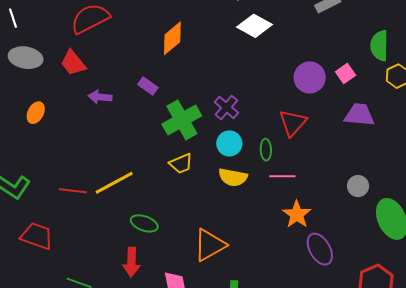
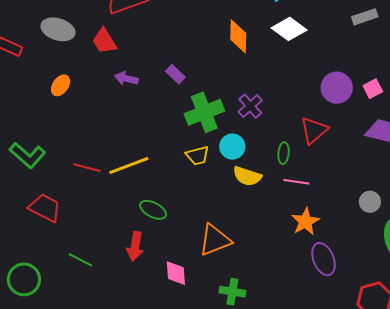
orange diamond: (172, 38) -> (238, 36), moved, turned -56
cyan circle: (229, 143) -> (232, 147), moved

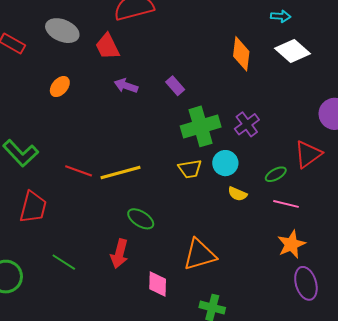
green ellipse: (284, 153) -> (276, 174), turned 50
yellow semicircle: (247, 176) -> (237, 194), size x0.7
red trapezoid: (45, 208) -> (33, 207), turned 72

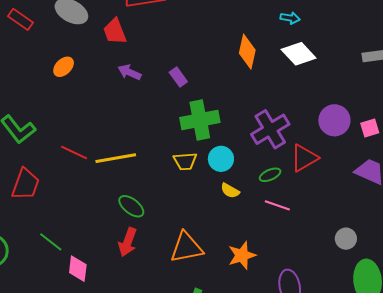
purple cross: (247, 124) -> (270, 129), moved, size x1.5
orange star: (291, 244) -> (242, 255), moved
red arrow: (119, 254) -> (128, 242), moved
pink diamond: (158, 284) -> (78, 269), moved

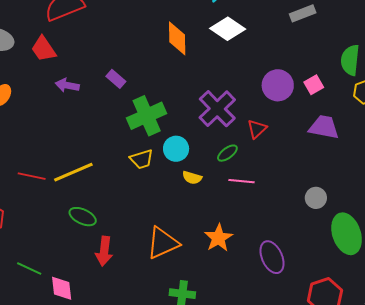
red triangle: (304, 158) -> (257, 129), size x0.7
green ellipse: (131, 206) -> (83, 217), moved

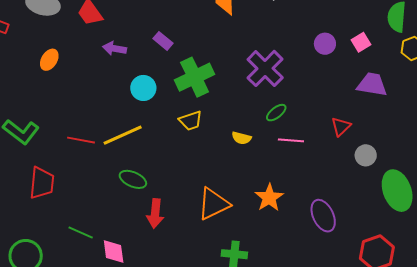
purple circle: (278, 85) -> (325, 44), size x0.7
red triangle: (257, 129) -> (341, 127), moved
cyan circle: (176, 149) -> (143, 88), moved

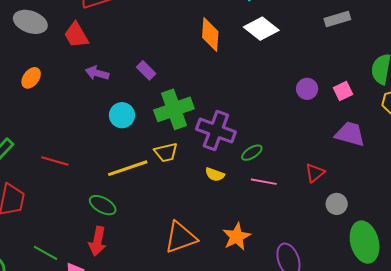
purple cross: (265, 68) -> (216, 131), moved, turned -30
yellow line: (123, 135) -> (128, 168), moved
red arrow: (155, 213) -> (98, 241), moved

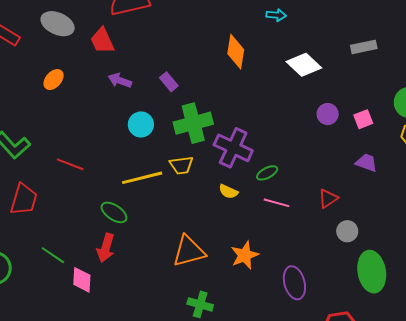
white diamond: (261, 29) -> (304, 65), moved
purple trapezoid: (350, 134) -> (366, 163), size x0.7

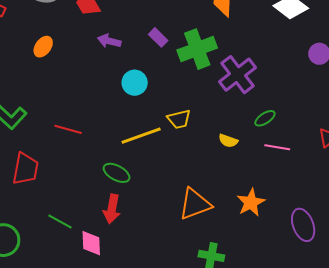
green cross: (193, 123) -> (197, 49), moved
purple cross: (233, 148) -> (237, 75), moved, turned 33

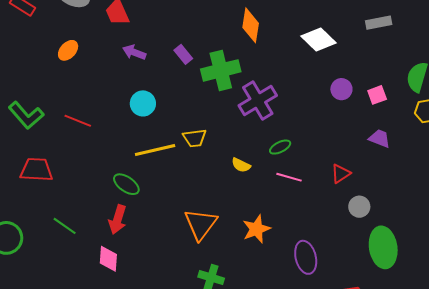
cyan circle: (135, 83) -> (143, 103), moved
red line: (68, 129) -> (78, 121), moved
red trapezoid: (25, 169) -> (36, 170), turned -104
orange triangle: (195, 204) -> (201, 224), turned -39
pink diamond: (91, 243) -> (108, 259), moved

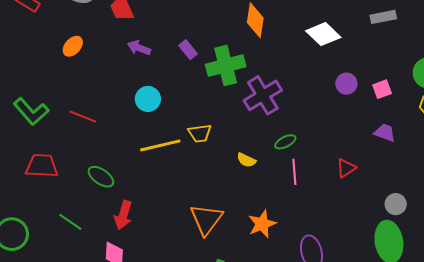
pink line: (289, 177) -> (294, 172), turned 70
green ellipse: (126, 184) -> (101, 177), moved
gray circle: (359, 207) -> (396, 204), moved

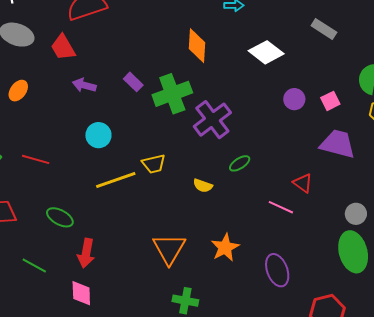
gray rectangle: (383, 17) -> (324, 29), turned 50
purple trapezoid: (385, 133) -> (338, 144), size x1.6
red triangle: (346, 168) -> (303, 183), turned -45
pink line: (294, 172) -> (281, 207), moved, turned -55

